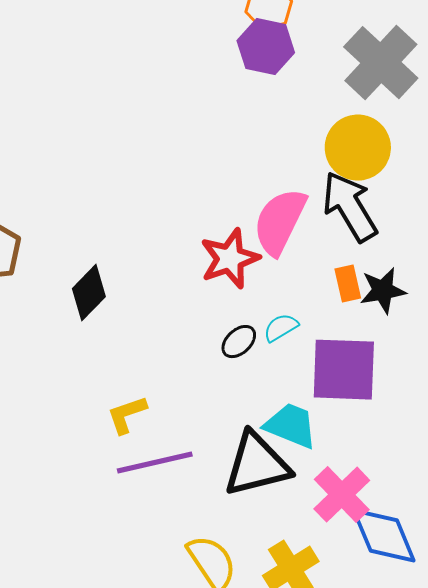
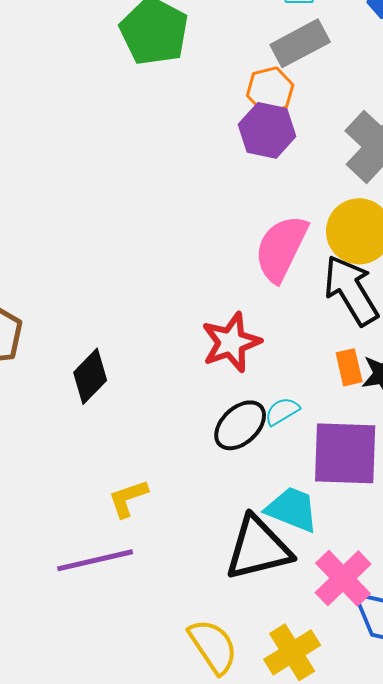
pink semicircle: (280, 222) -> (281, 248), moved
black ellipse: (239, 342) -> (240, 425), size x1.5
purple line: (155, 463) -> (95, 560), moved

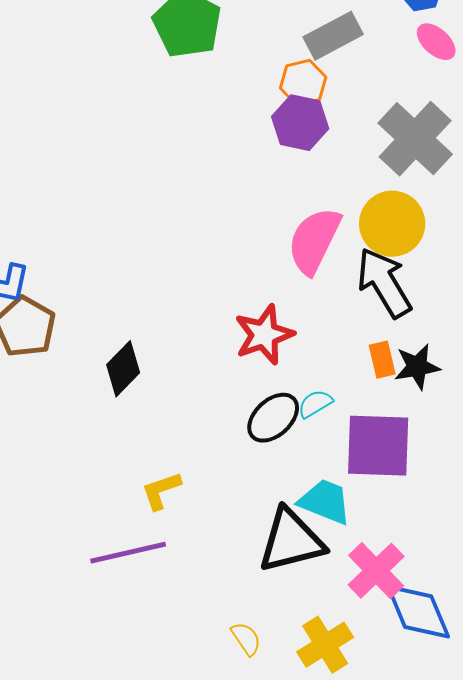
yellow semicircle: (213, 646) -> (246, 639), size x0.6

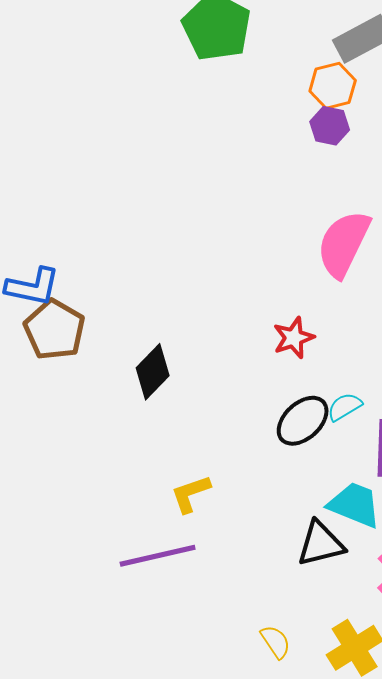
purple hexagon: (300, 123) -> (330, 126), size x0.7
red star: (264, 335) -> (294, 338), size x0.7
black triangle: (291, 541) -> (321, 544), size x0.7

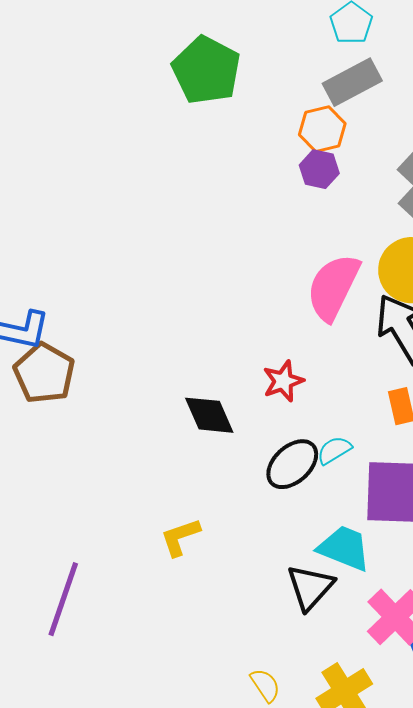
black diamond: (153, 372) -> (209, 415), moved, turned -68
black triangle: (321, 544) -> (310, 587), turned -34
purple line: (158, 556) -> (63, 599), moved, turned -58

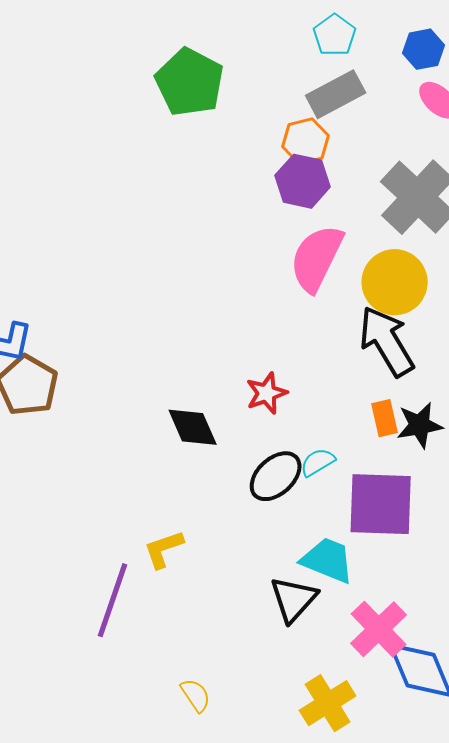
purple hexagon: (319, 169) -> (303, 181), size x1.4
pink semicircle: (333, 287) -> (317, 258), moved
purple line: (63, 599) -> (113, 600), moved
yellow semicircle: (265, 685) -> (196, 695), moved

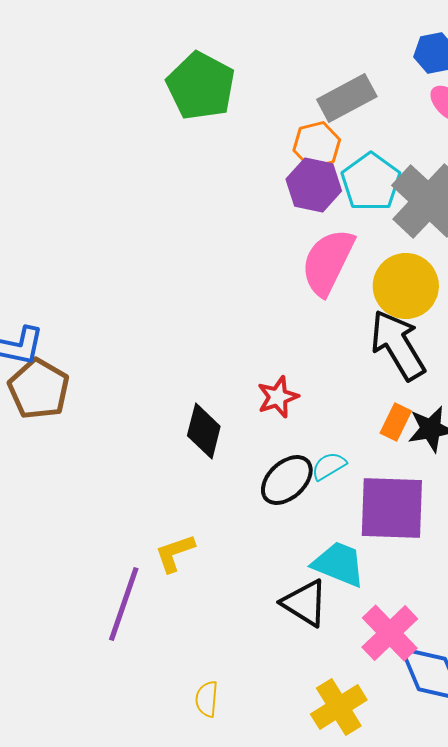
cyan pentagon: (335, 35) -> (371, 182), moved, size x1.4
orange rectangle: (385, 418) -> (396, 422), turned 39
black diamond: (193, 427) -> (204, 431), turned 38
black triangle: (294, 599) -> (305, 603), turned -40
yellow semicircle: (196, 695) -> (207, 699), turned -141

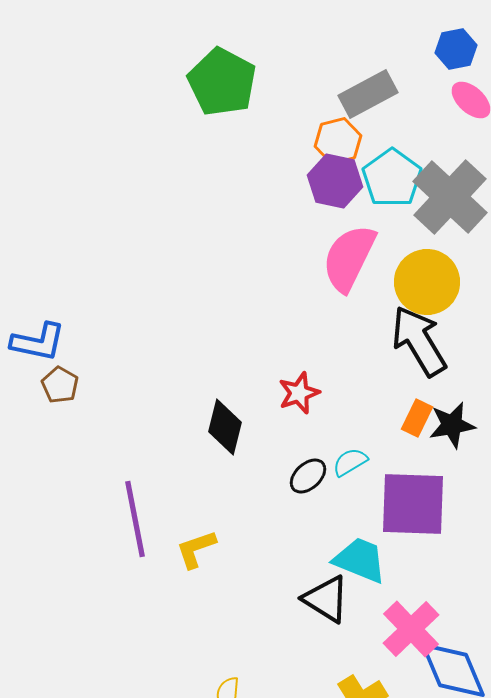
brown pentagon: (39, 389) -> (60, 385), size x0.6
black ellipse: (287, 480) -> (308, 476), size x0.7
purple line: (124, 604) -> (135, 519), moved, turned -30

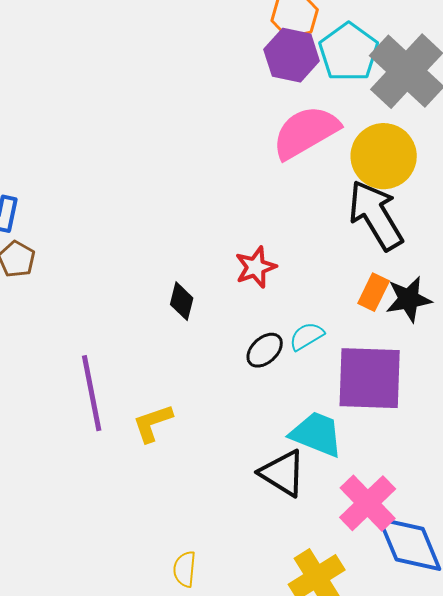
pink semicircle: (349, 258) -> (306, 132), turned 34
black diamond: (225, 427) -> (182, 301), size x0.7

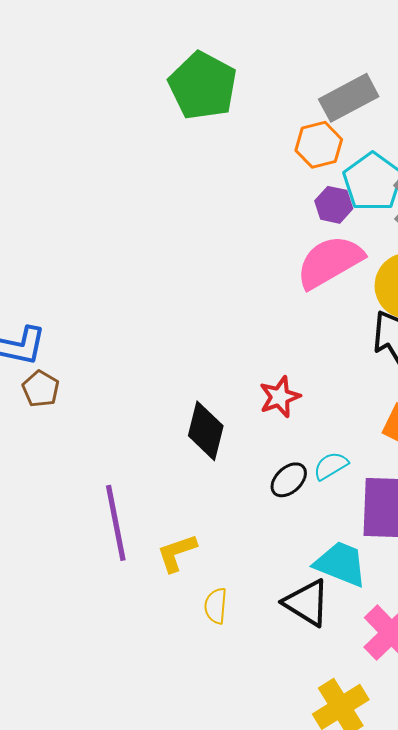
purple hexagon: (292, 55) -> (334, 205), moved, size x0.7
black diamond: (182, 301) -> (206, 431), size x1.5
yellow semicircle: (185, 569) -> (216, 606), moved

